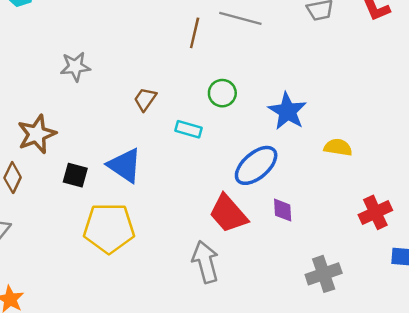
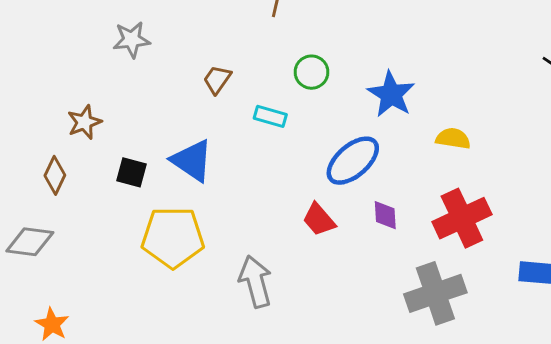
brown star: (37, 134) -> (84, 122), size x0.7
red cross: (375, 212) -> (462, 218), moved, size x1.4
red trapezoid: (228, 214) -> (319, 220), size x0.7
gray arrow: (205, 262) -> (255, 282), moved
gray cross: (324, 274) -> (435, 293), size x1.4

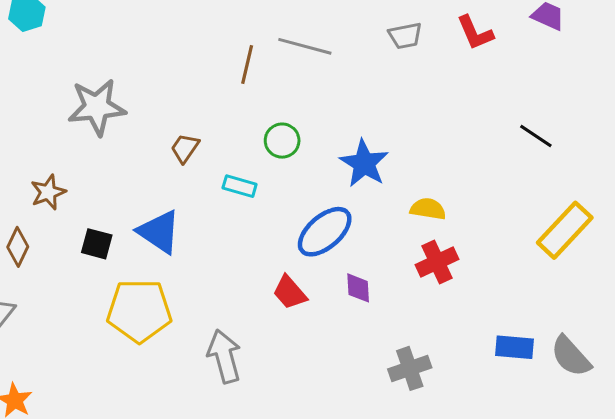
gray star: (132, 40) -> (97, 107), size x1.5
red cross: (462, 218) -> (437, 262), moved, size x0.7
gray cross: (435, 293) -> (410, 368), size x0.7

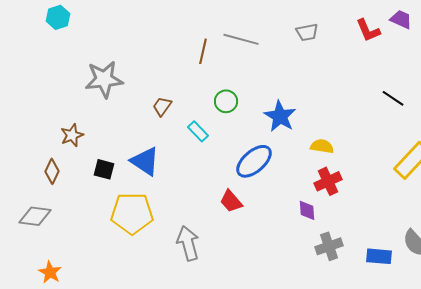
red L-shape: (475, 33) -> (368, 30), moved
cyan rectangle: (240, 186) -> (198, 131), turned 30
purple diamond: (358, 288) -> (307, 210), moved
blue rectangle: (515, 347) -> (379, 256), moved
gray cross: (410, 368) -> (329, 246), moved

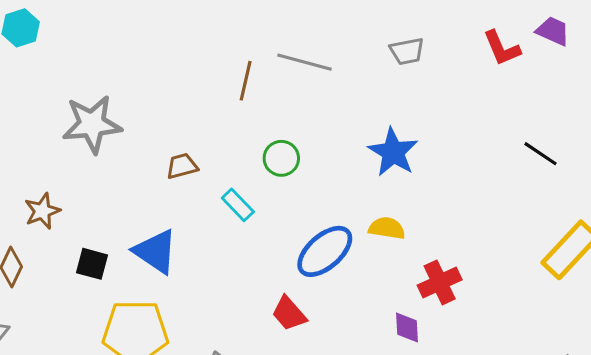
brown trapezoid: (162, 106) -> (182, 166), turned 40
blue star: (280, 116) -> (393, 152), moved
yellow semicircle: (322, 146) -> (387, 228), moved

